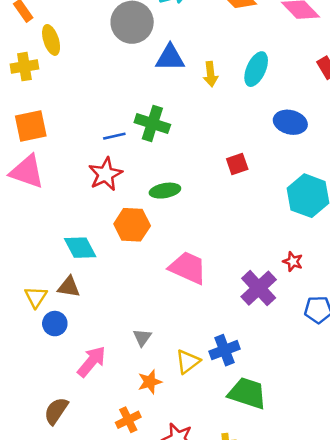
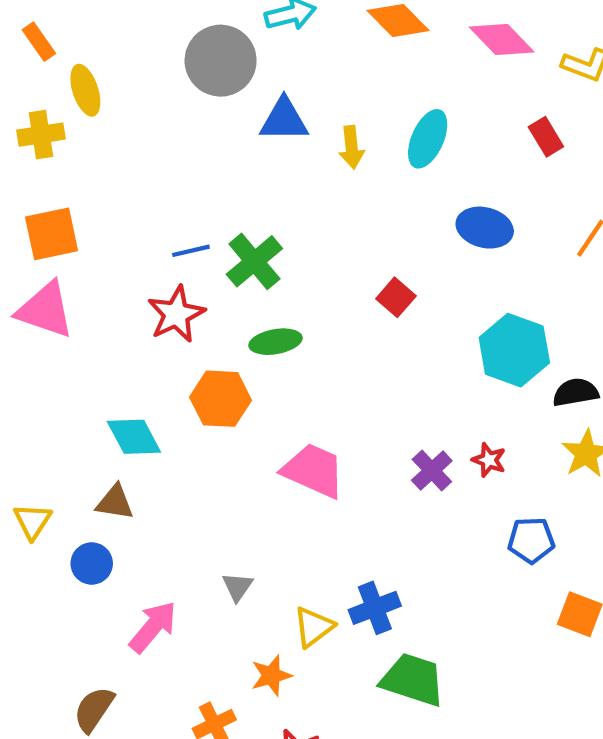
green cross: (152, 124) -> (254, 261), moved, turned 32
red square: (237, 164) -> (396, 297), turned -30
purple cross: (259, 288) -> (432, 471), moved, size x0.7
yellow triangle: (36, 297) -> (33, 521), moved
orange star: (150, 382) -> (271, 675), moved

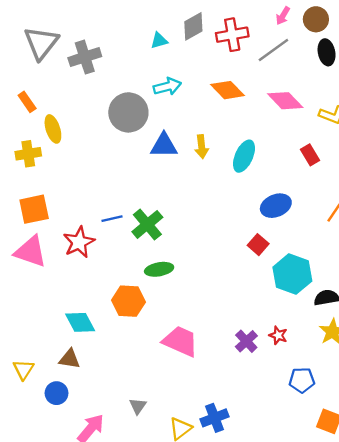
yellow arrow: (352, 147) -> (202, 147), moved
blue ellipse: (485, 228) -> (276, 206), turned -36
red square: (396, 297) -> (258, 245), moved
red star: (176, 314) -> (79, 242), moved

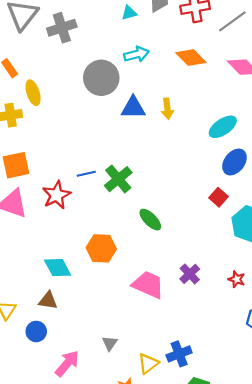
cyan ellipse: (244, 156) -> (223, 127), moved, turned 32
blue ellipse: (276, 206) -> (234, 162), turned -30
green ellipse: (159, 269) -> (150, 220), moved, turned 55
purple cross: (246, 341) -> (190, 274), moved

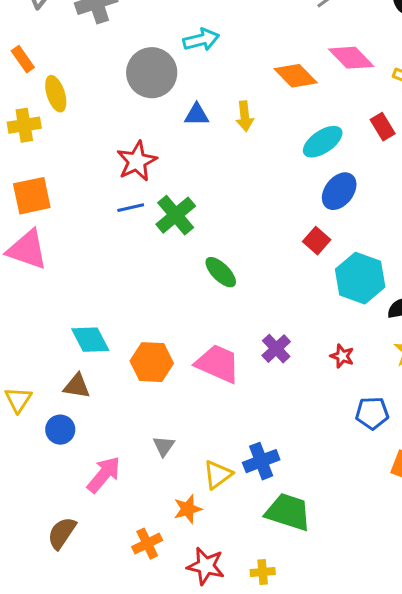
orange diamond: (191, 58) -> (296, 76), moved
blue triangle: (133, 108) -> (197, 115), size x0.7
red star: (56, 195) -> (137, 161), moved
orange hexagon: (101, 248) -> (152, 362), moved

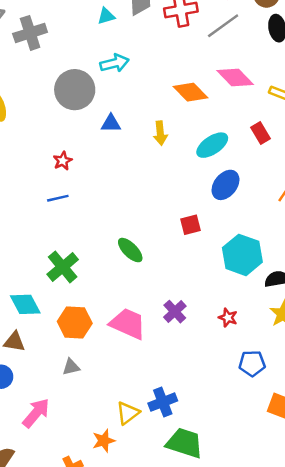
yellow arrow: (245, 116) -> (160, 133), moved
red star: (137, 161) -> (63, 161), size x0.6
green cross: (176, 215) -> (63, 267), moved
red square: (317, 241) -> (191, 225), moved, turned 35
gray triangle: (164, 446) -> (71, 367), moved, turned 42

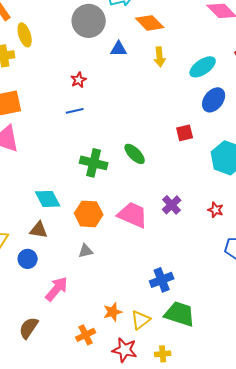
orange diamond: (191, 92) -> (150, 23), moved
green cross: (63, 267) -> (94, 163), moved, turned -36
yellow triangle: (128, 413) -> (141, 320), moved

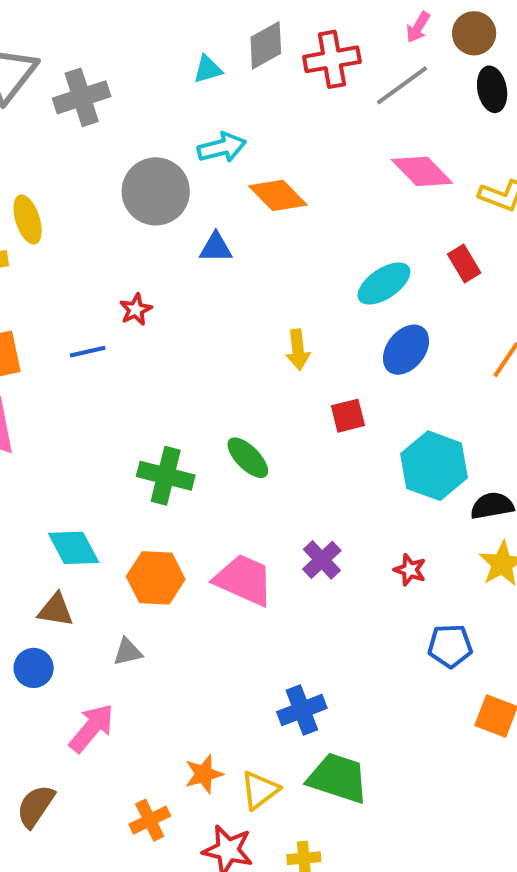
yellow arrow: (160, 57) -> (298, 350), moved
blue line: (75, 111) -> (88, 352), moved
gray triangle: (86, 251) -> (128, 652), moved

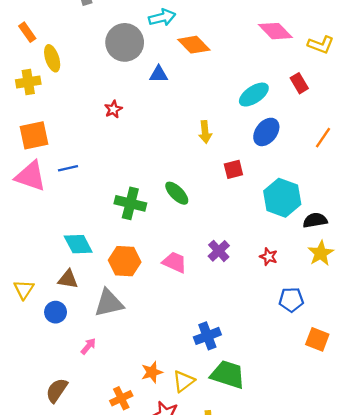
blue line: (88, 352) -> (68, 168), moved
pink trapezoid: (244, 580) -> (175, 262), size x0.7
gray triangle: (128, 652) -> (109, 303), size x1.8
pink arrow: (92, 728) -> (88, 346), size x0.6

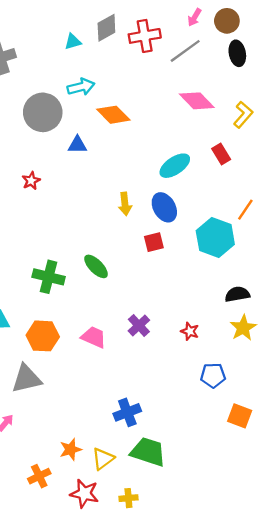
yellow L-shape: (321, 45) -> (243, 115), turned -70
blue ellipse: (266, 132) -> (164, 207), moved, turned -68
cyan hexagon: (282, 198) -> (215, 237), moved

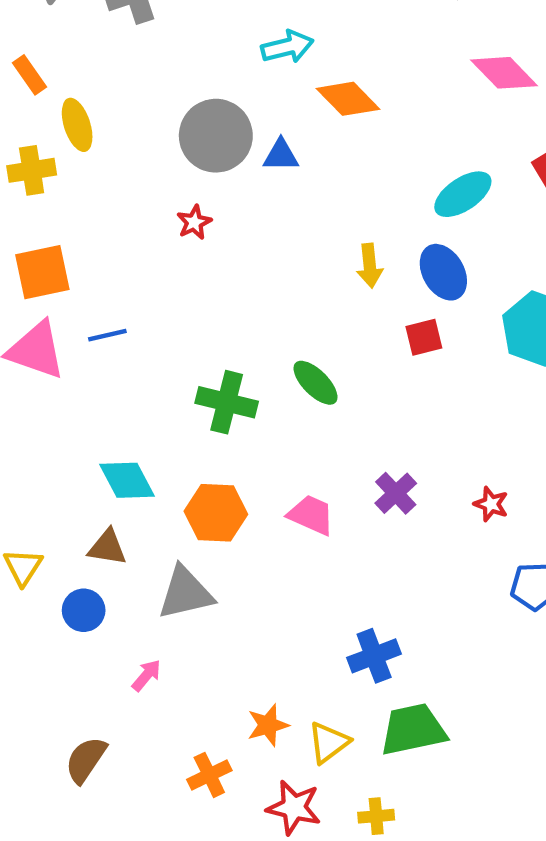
gray circle: (43, 112) -> (216, 136), moved
green trapezoid: (148, 452) -> (413, 729), turned -30

